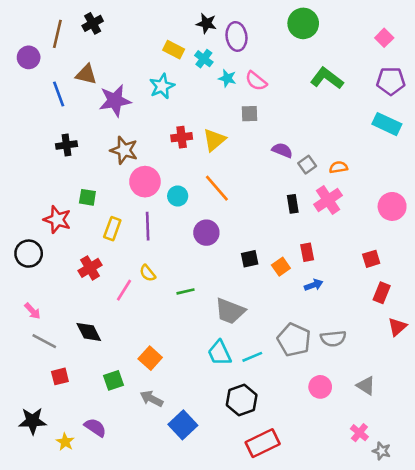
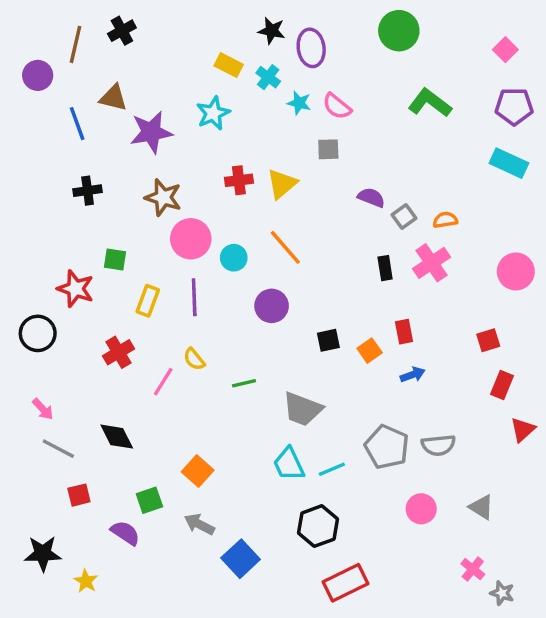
purple semicircle: (95, 427) -> (125, 533), moved

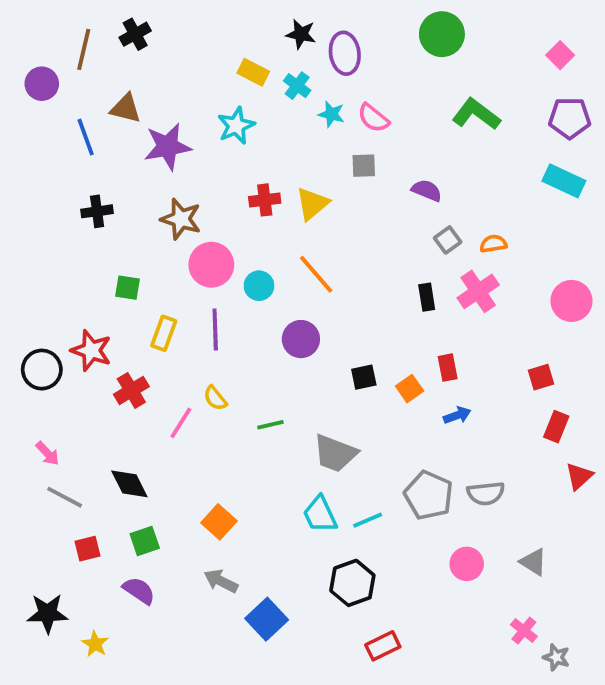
purple semicircle: (371, 198) -> (427, 190), moved
red star: (76, 289) -> (91, 350), moved
green square: (149, 500) -> (145, 541), moved
red rectangle: (346, 583) -> (383, 646), size x0.7

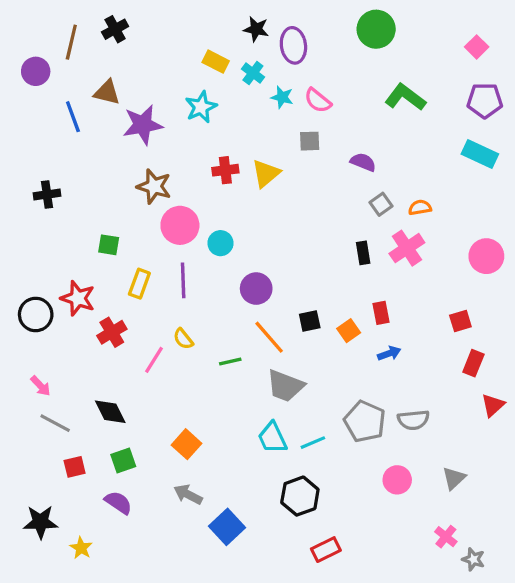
black cross: (97, 211) -> (47, 195), moved
orange line: (316, 274) -> (269, 337), moved
gray triangle: (533, 562) -> (454, 478), turned 45

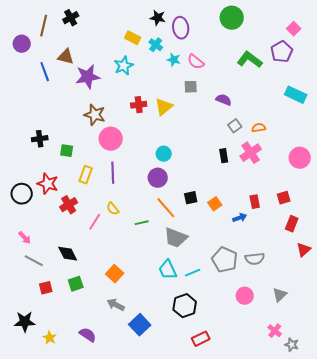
purple pentagon: (485, 100) -> (282, 52), moved, turned -30
black cross: (47, 195) -> (40, 139), moved
cyan circle: (220, 243) -> (164, 154), moved
red rectangle: (381, 313) -> (255, 202), moved
purple semicircle: (118, 503) -> (88, 335), moved

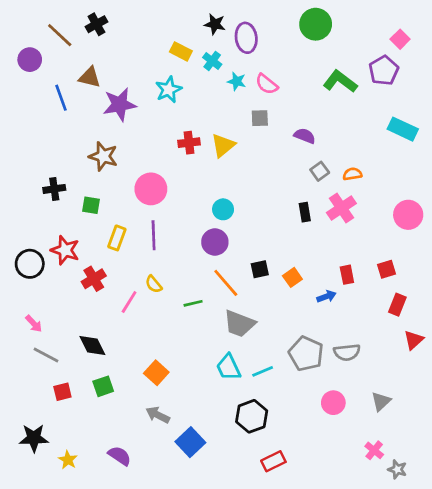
brown line: (44, 26) -> (60, 35), turned -60
brown star: (95, 115) -> (103, 156), moved

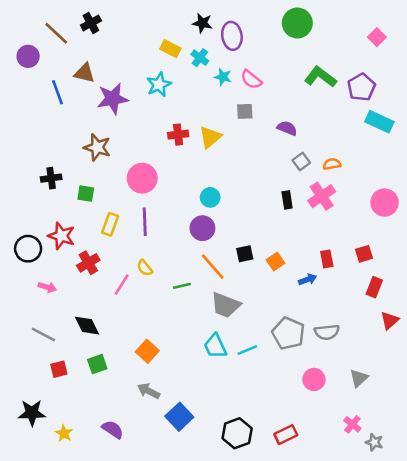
purple pentagon: (384, 70) -> (361, 87), moved
pink arrow: (34, 324) -> (47, 287), moved, turned -30
black hexagon: (252, 416) -> (237, 433), moved
red rectangle: (273, 461) -> (286, 435), moved

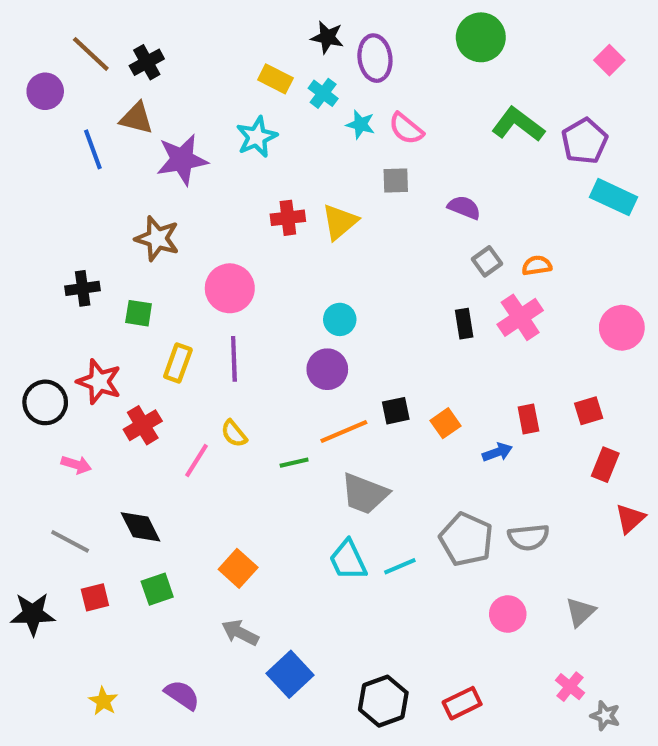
black cross: (91, 23) -> (147, 62), moved
orange line: (213, 267) -> (344, 431), turned -72
black star: (32, 413) -> (33, 614), moved

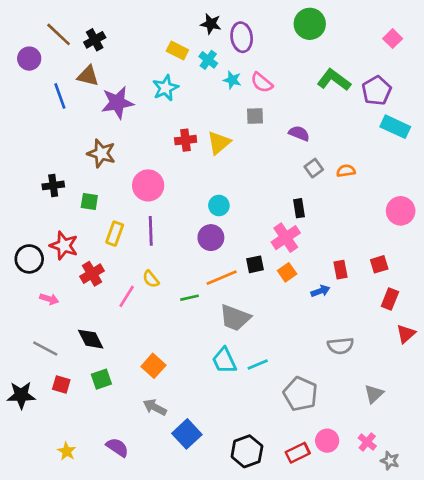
pink cross: (520, 317) -> (286, 238), moved
gray pentagon: (466, 539) -> (300, 394), moved
red square: (95, 597) -> (61, 385), turned 30
pink circle: (508, 614) -> (327, 441), moved

